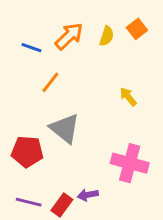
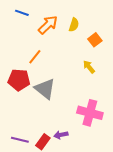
orange square: (137, 29) -> (95, 40), moved
blue line: (32, 48) -> (22, 13), moved
red pentagon: (27, 152) -> (19, 80), moved

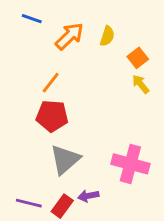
yellow arrow: (89, 67) -> (141, 84), moved
red pentagon: (19, 80) -> (52, 116), moved
gray triangle: (45, 89) -> (65, 160), moved, turned 40

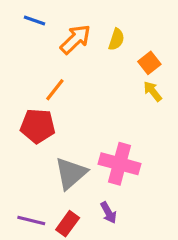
red pentagon: (52, 116) -> (38, 126), moved
pink cross: (130, 164) -> (120, 164), moved
purple arrow: (88, 196) -> (109, 213), moved, turned -108

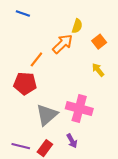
orange arrow: (75, 39) -> (63, 44), moved
yellow arrow: (153, 91) -> (98, 70), moved

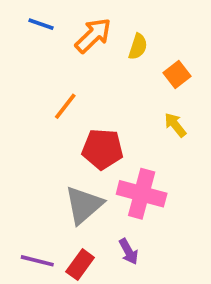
orange arrow: (63, 44) -> (93, 35), moved
red pentagon: (25, 83) -> (102, 149), moved

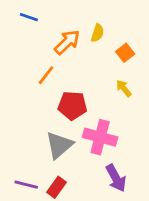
orange arrow: (93, 35) -> (67, 42), moved
purple arrow: (129, 252) -> (116, 178), moved, size x1.5

